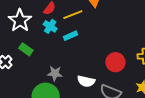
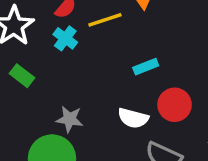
cyan rectangle: (71, 36) -> (146, 67), moved
white semicircle: (86, 81) -> (133, 118), moved

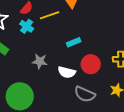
gray star: (70, 119) -> (40, 61), moved

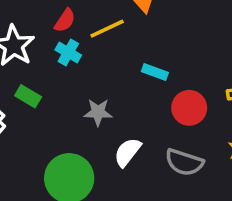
cyan rectangle: (74, 42) -> (155, 72), turned 48
white semicircle: (67, 72) -> (127, 152), moved, turned 120

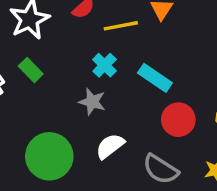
cyan cross: (68, 52) -> (105, 65), moved
cyan rectangle: (155, 72) -> (155, 78), size x1.4

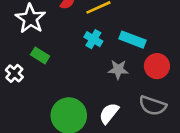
gray star: (92, 102) -> (118, 70), moved
white semicircle: (110, 146) -> (109, 113), moved

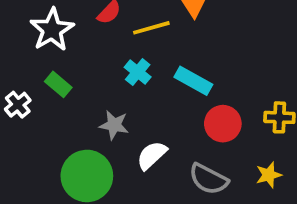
gray star: (118, 70) -> (114, 125), moved
white semicircle: (109, 113) -> (152, 155), moved

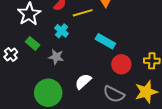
cyan cross: (138, 72) -> (62, 31), moved
gray star: (114, 125) -> (56, 57), moved
yellow star: (269, 175) -> (146, 92), size x1.6

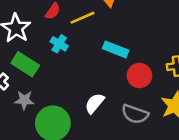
green rectangle: (33, 43) -> (25, 64), size x1.5
gray star: (56, 57) -> (24, 100), moved

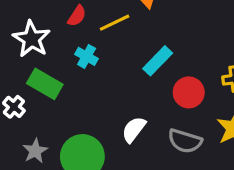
cyan rectangle: (116, 49) -> (158, 61), turned -65
gray star: (24, 100) -> (35, 151), moved, turned -30

